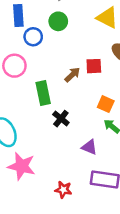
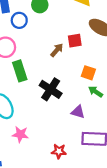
green rectangle: (43, 93) -> (20, 71), moved
black cross: (61, 119) -> (51, 89), size x1.5
pink star: (22, 166) -> (20, 134), size x0.7

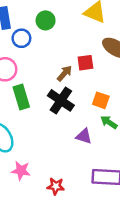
black cross: (51, 89) -> (61, 100), moved
purple triangle: (78, 112) -> (84, 136), moved
red star: (59, 151) -> (56, 186), moved

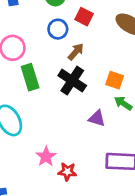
blue circle: (21, 38) -> (58, 29), moved
red square: (85, 63) -> (84, 17), moved, turned 35
pink star: (21, 171) -> (46, 157), moved, turned 30

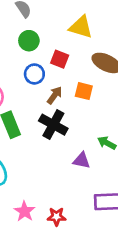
orange square: (115, 80) -> (84, 91), moved
pink star: (46, 157) -> (24, 211), moved

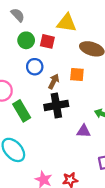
red square: (60, 59) -> (47, 41), moved
black cross: (53, 125) -> (56, 105), turned -30

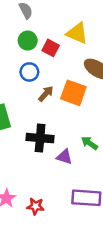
orange square: (77, 74) -> (73, 93), size x1.5
black cross: (56, 105) -> (40, 138), moved

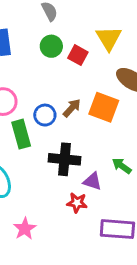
yellow triangle: (77, 33) -> (109, 38), turned 35
blue circle: (29, 72) -> (45, 115), moved
red star: (35, 206) -> (77, 203), moved

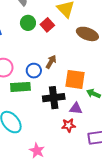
red square: (78, 55) -> (47, 25), turned 32
orange square: (104, 107) -> (75, 79), moved
green rectangle: (21, 134) -> (20, 87), turned -66

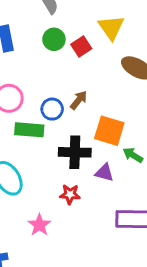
red star: (69, 125) -> (70, 194), moved

